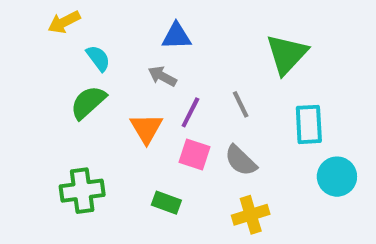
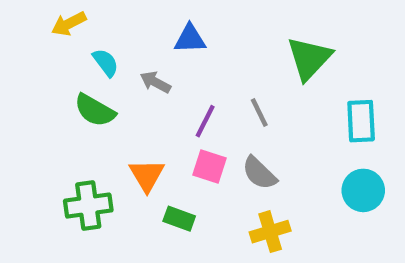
gray arrow: (162, 76) -> (155, 82), moved
green semicircle: (88, 102) -> (95, 110), turned -108
cyan rectangle: (309, 124) -> (361, 121), moved
orange triangle: (146, 128) -> (147, 175), moved

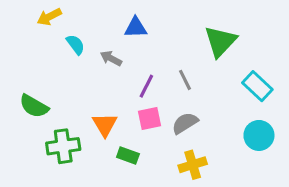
green semicircle: (95, 110) -> (34, 106), moved
cyan rectangle: (361, 121) -> (257, 86), turned -44
pink square: (209, 167) -> (149, 118), turned -30
gray semicircle: (259, 173) -> (185, 123), turned 104

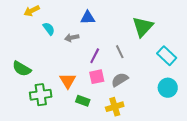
gray arrow: (111, 58) -> (72, 38), turned -40
yellow cross: (193, 165) -> (115, 107), moved

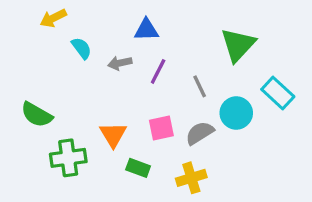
purple line: (95, 56) -> (158, 71), moved
cyan circle: (168, 88) -> (236, 113), moved

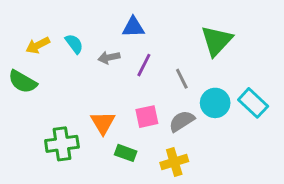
yellow arrow: (53, 18) -> (38, 45), moved
cyan rectangle: (278, 93) -> (253, 103), moved
green semicircle: (37, 115) -> (23, 82), moved

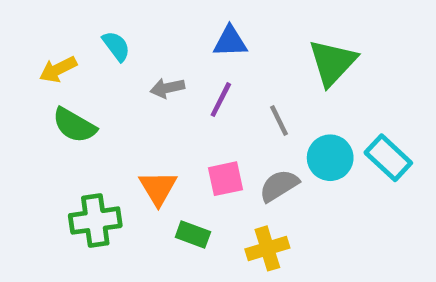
blue triangle: (133, 27) -> (230, 41), moved
cyan semicircle: (74, 44) -> (116, 46), moved
green semicircle: (23, 82) -> (74, 125), moved

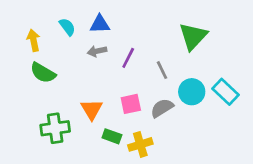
blue triangle: (230, 41) -> (100, 24), moved
yellow arrow: (58, 69) -> (33, 40), turned 105
yellow cross: (267, 248) -> (140, 144), moved

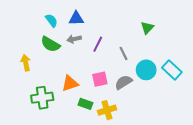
green triangle: (193, 36) -> (147, 28), size x0.6
yellow arrow: (33, 40) -> (26, 63), moved
green semicircle: (43, 73) -> (50, 44), moved
orange triangle: (92, 109) -> (70, 83), turned 42

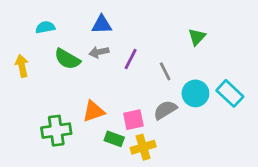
cyan semicircle: (51, 21) -> (45, 27), moved, turned -64
yellow arrow: (26, 63) -> (22, 66), moved
pink square: (100, 79) -> (133, 120), moved

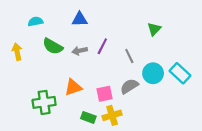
gray arrow: (99, 52) -> (80, 51), moved
green rectangle: (114, 139) -> (88, 117), moved

